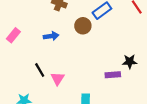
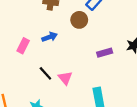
pink rectangle: (13, 35) -> (23, 46), moved
purple rectangle: (113, 75) -> (105, 53), moved

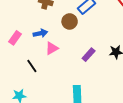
purple rectangle: (105, 53) -> (89, 55), turned -40
pink triangle: (65, 78) -> (52, 48), moved, turned 32

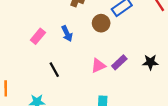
blue arrow: (40, 33) -> (67, 34), turned 72
pink triangle: (52, 48) -> (98, 66), moved

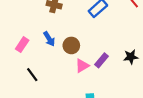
brown circle: (101, 23) -> (71, 45), moved
black line: (54, 70) -> (32, 75), moved

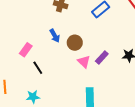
pink rectangle: (22, 45) -> (26, 50), moved
pink triangle: (82, 66) -> (84, 62), turned -48

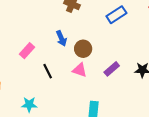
pink triangle: (84, 62) -> (80, 70), moved, turned -32
black line: (38, 68) -> (48, 71), moved

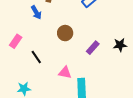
blue arrow: (61, 38) -> (36, 12), moved
pink triangle: (80, 70) -> (65, 73), moved

